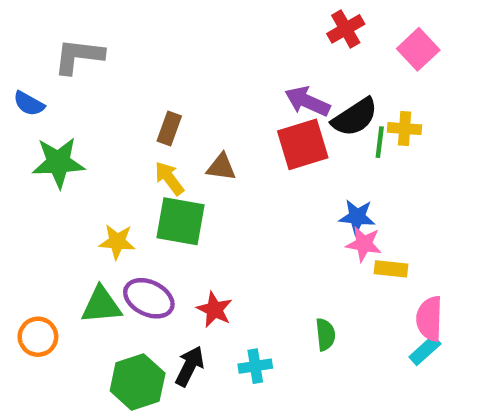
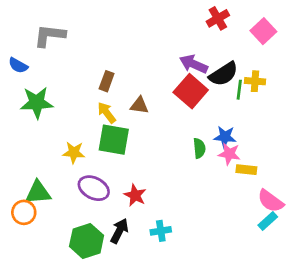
red square: (303, 144) -> (191, 91), turned -32
green triangle: (101, 305) -> (38, 192), moved
pink semicircle: (429, 319) -> (271, 201), turned -56
green semicircle: (325, 334) -> (199, 148), moved

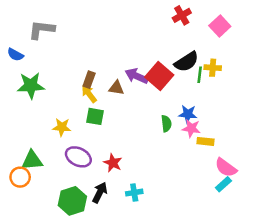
purple arrow: (194, 64) -> (137, 76), moved
brown rectangle: (107, 81) -> (89, 80), moved
green square: (114, 140) -> (95, 116), size x0.7

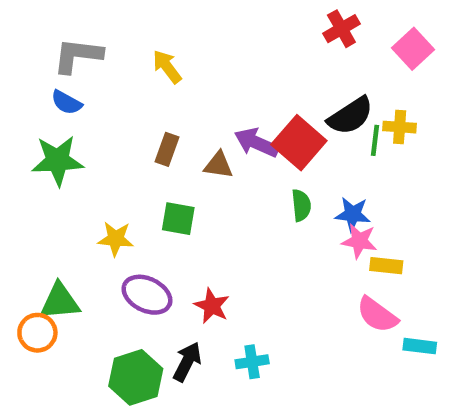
blue semicircle: (15, 55) -> (66, 102), moved
yellow arrow: (89, 94) -> (167, 67), moved
green semicircle: (166, 124) -> (301, 205), moved
pink semicircle: (226, 168) -> (377, 315), moved
cyan rectangle: (223, 184) -> (420, 346), turned 49

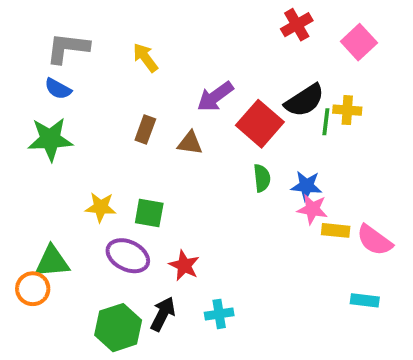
purple arrow: (257, 143) -> (215, 97), moved, turned -60
green square: (178, 219) -> (149, 213), moved
pink semicircle: (377, 315) -> (374, 240), moved

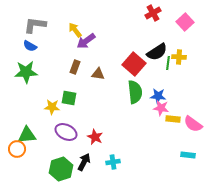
purple arrow: (215, 97) -> (86, 41), moved
green semicircle: (262, 178) -> (135, 92), size x1.6
green square: (149, 213) -> (69, 98), moved

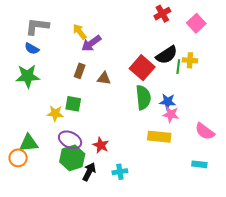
yellow rectangle: (173, 119) -> (159, 137), moved, size x1.5
green hexagon: (61, 169) -> (72, 158), moved

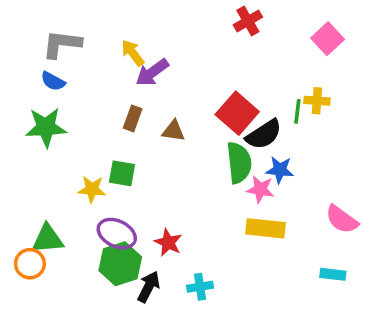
red cross: (162, 14) -> (248, 21), moved
black semicircle: (167, 55) -> (264, 134), moved
pink star: (171, 114) -> (260, 189), moved

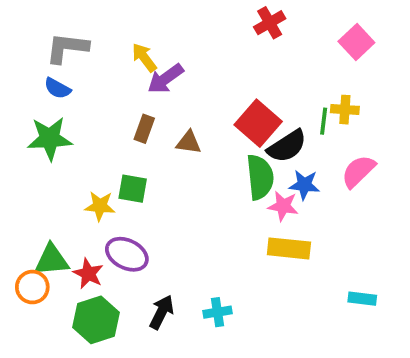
pink semicircle: (342, 219) -> (358, 171), moved, turned 100
red star: (168, 242) -> (88, 274), moved
green hexagon: (120, 264) -> (96, 320), moved

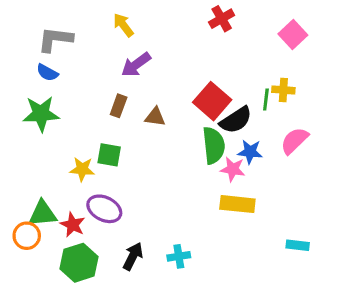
yellow arrow: (144, 57) -> (123, 25), moved

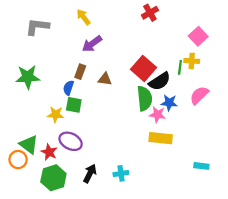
pink square: (293, 35) -> (198, 36), moved
blue semicircle: (47, 73) -> (68, 88), moved, turned 80
green triangle: (43, 214) -> (29, 145), turned 42

